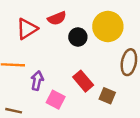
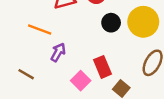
pink square: (56, 100) -> (81, 81), moved

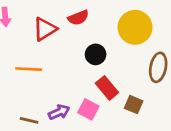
black circle: (111, 23) -> (96, 54), moved
purple arrow: (58, 52) -> (59, 112), moved, turned 54

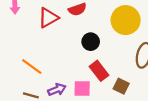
orange line: (29, 69) -> (32, 66), moved, turned 30
pink square: (88, 109) -> (82, 88), turned -30

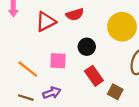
pink square: (82, 88) -> (58, 61), moved

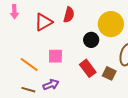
red semicircle: (75, 14) -> (69, 15), turned -56
black circle: (87, 47) -> (91, 40), moved
brown square: (115, 92) -> (109, 73), moved

